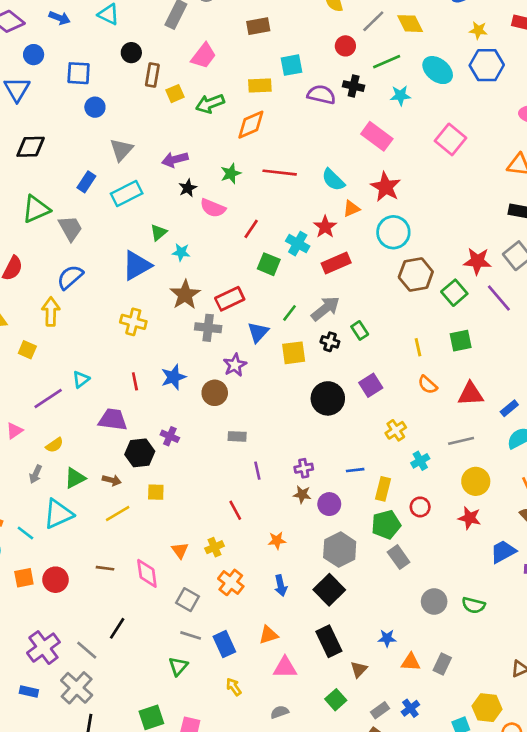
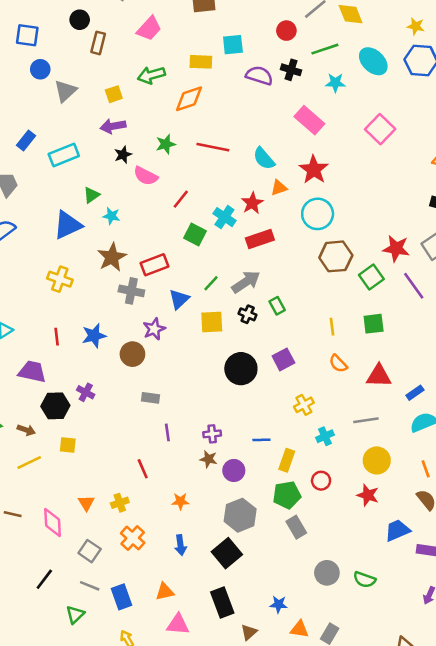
yellow square: (175, 94) -> (114, 94), moved
gray triangle: (121, 150) -> (65, 91), moved
black line: (117, 628) -> (44, 579), moved

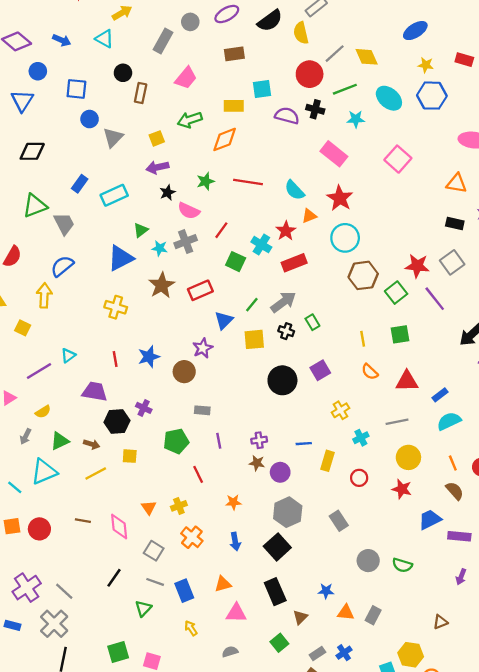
red circle: (286, 31) -> (310, 74), size x1.5
gray cross: (131, 291) -> (186, 242), moved, turned -30
green pentagon: (287, 495) -> (176, 441), moved

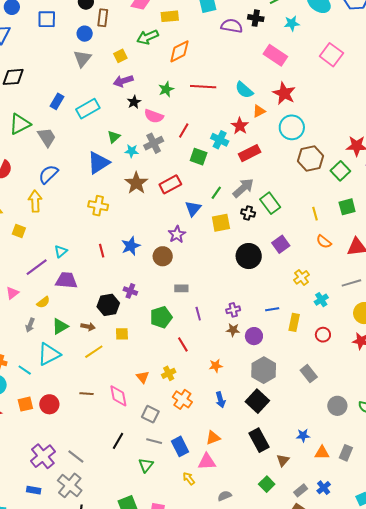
yellow rectangle: (234, 106) -> (170, 16), moved
blue circle: (90, 119) -> (85, 34), moved
green rectangle: (312, 322) -> (270, 203), size x1.5
purple trapezoid: (95, 392) -> (66, 280), moved
pink triangle: (236, 613) -> (207, 462), moved

